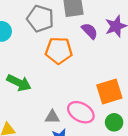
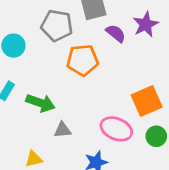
gray triangle: (52, 117) -> (63, 130), moved

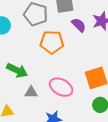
pink ellipse: (116, 129) -> (61, 87), moved

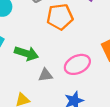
pink ellipse: (61, 87) -> (77, 64), turned -45

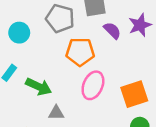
pink ellipse: (77, 64) -> (93, 85), moved, turned -50

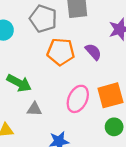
purple semicircle: (112, 31) -> (93, 52), moved
pink ellipse: (93, 85) -> (78, 99), moved

